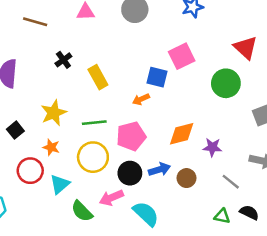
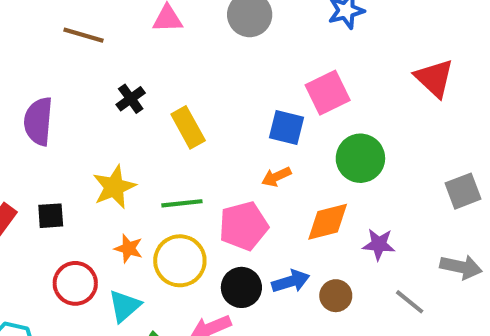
green circle: (226, 83) -> (360, 158), moved
orange arrow: (141, 99) -> (276, 177), moved
black square: (15, 130) -> (51, 216), turned 35
orange star: (51, 147) -> (129, 248), moved

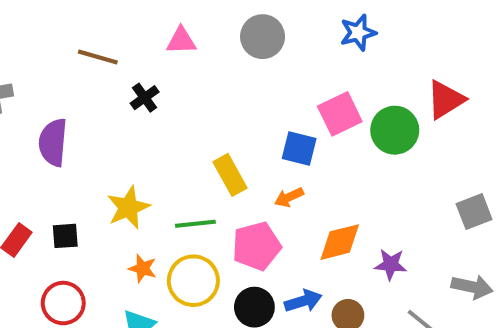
red triangle: (434, 78) -> (446, 100), turned 45
black cross: (131, 99) -> (145, 98), moved
yellow rectangle: (188, 127) -> (230, 175), moved
green circle: (360, 158) -> (395, 130), moved
red circle: (75, 283) -> (63, 303), moved

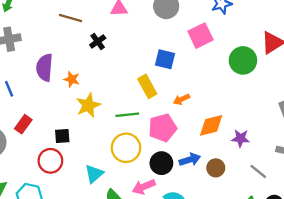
pink square: (340, 114) -> (200, 36), moved
blue square: (299, 148) -> (165, 59), moved
black square: (65, 236) -> (62, 136), moved
orange star: (143, 268) -> (72, 79), moved

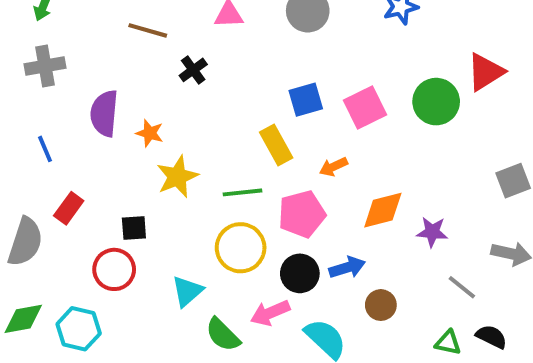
pink square: (200, 36) -> (365, 107), moved
blue square: (165, 59) -> (306, 100), turned -30
brown circle: (216, 168) -> (381, 305), moved

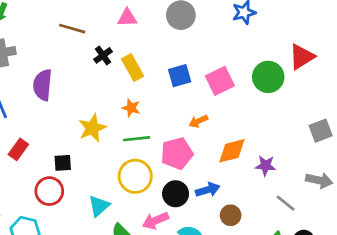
orange star: (150, 133) -> (131, 108), moved
yellow rectangle: (276, 145) -> (133, 68), moved

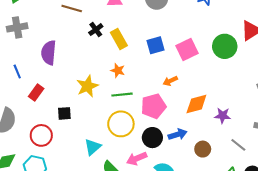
red rectangle: (18, 149) -> (36, 92), moved
red circle: (49, 191) -> (41, 135), moved
brown circle: (231, 215) -> (203, 149), moved

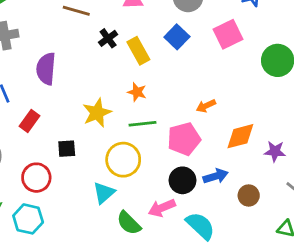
blue square: (156, 45) -> (177, 37), moved, turned -30
pink square: (187, 49) -> (228, 34), moved
yellow circle: (121, 124) -> (123, 160), moved

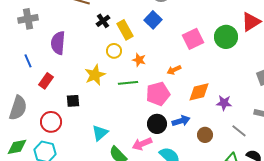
pink square: (228, 34) -> (193, 39), moved
orange star: (137, 92) -> (139, 60), moved
yellow circle: (123, 160) -> (114, 51), moved, size x0.6

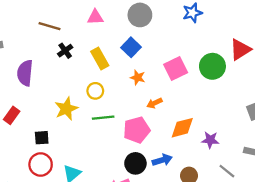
black cross: (103, 21) -> (65, 51), moved
yellow circle: (114, 51) -> (95, 91), moved
orange star: (139, 60) -> (138, 77), moved
red circle: (51, 122) -> (41, 165), moved

